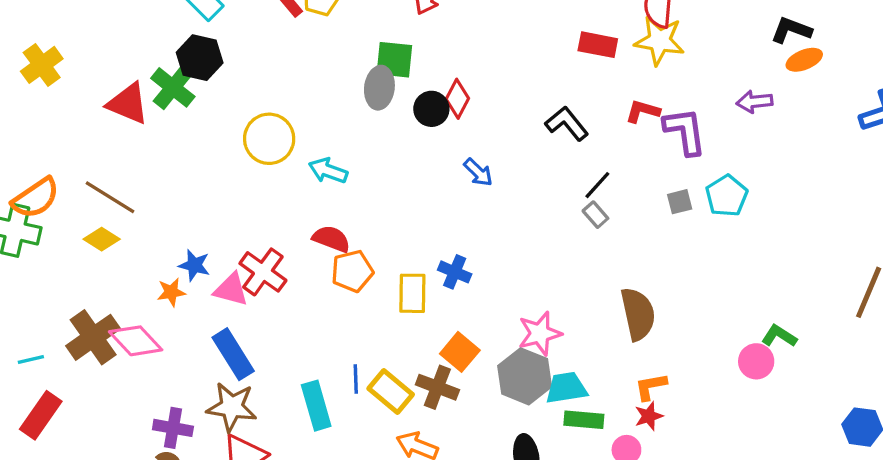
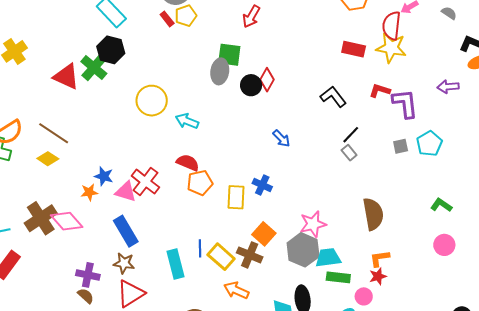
blue arrow: (478, 172) -> (281, 138), moved
green L-shape: (779, 336) -> (441, 205), moved
brown star: (232, 407) -> (124, 263), size x0.7

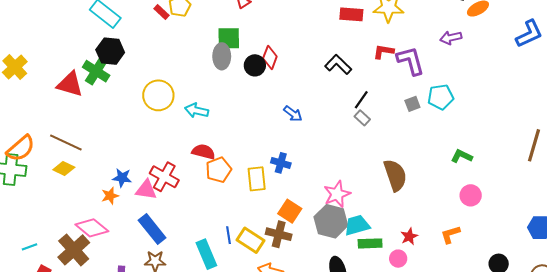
cyan pentagon: (429, 144) -> (441, 97), turned 30
brown cross: (41, 218) -> (74, 250), moved
orange L-shape: (380, 258) -> (450, 235), moved

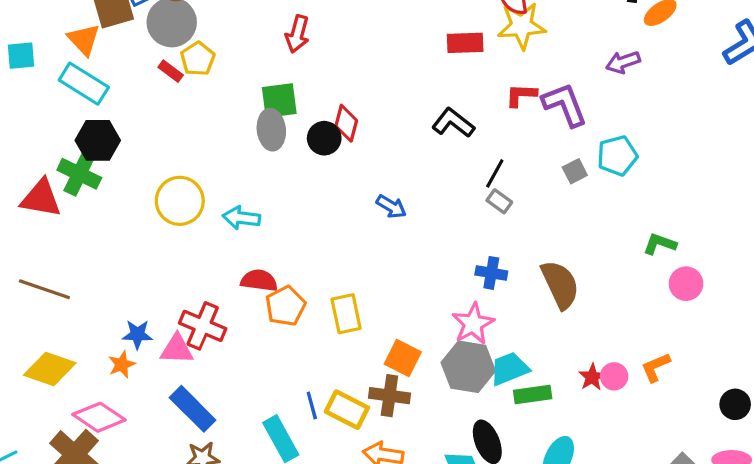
blue cross: (281, 163) -> (491, 273), moved
yellow diamond: (64, 169) -> (50, 369), moved, size x1.5
pink circle: (471, 195) -> (686, 284), moved
pink circle: (398, 259) -> (614, 376), moved

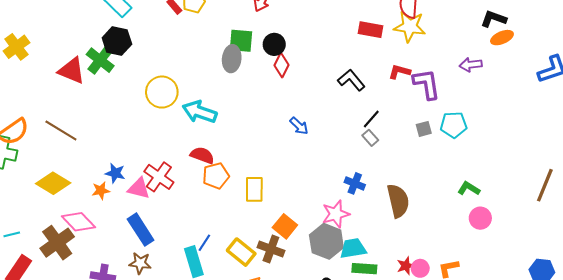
black circle: (324, 138) -> (274, 44), moved
cyan arrow: (241, 218) -> (200, 112), size x1.4
blue line: (312, 405) -> (204, 243), moved, turned 36

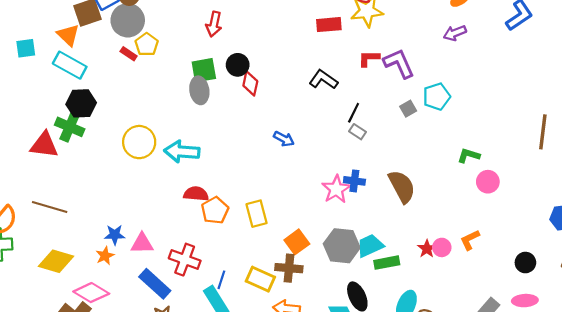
purple arrow: (471, 65) -> (455, 33), moved
red cross: (159, 177) -> (185, 260), moved
pink star: (336, 214) -> (336, 189), moved
orange square: (285, 226) -> (297, 242), turned 30

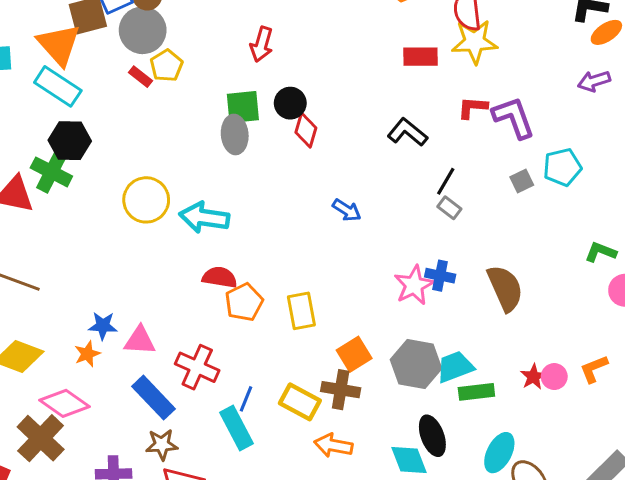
orange triangle: (68, 35) -> (59, 45), size x1.4

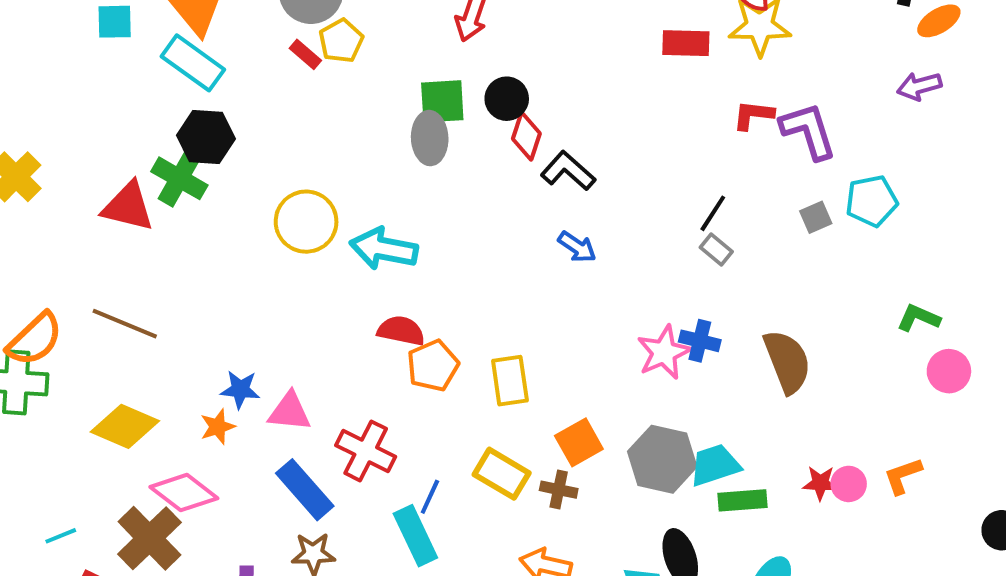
black L-shape: (407, 132) -> (568, 171), moved
red star: (533, 377) -> (820, 483), turned 30
brown cross: (341, 390) -> (559, 490), size x0.7
yellow rectangle: (300, 402) -> (502, 474), moved

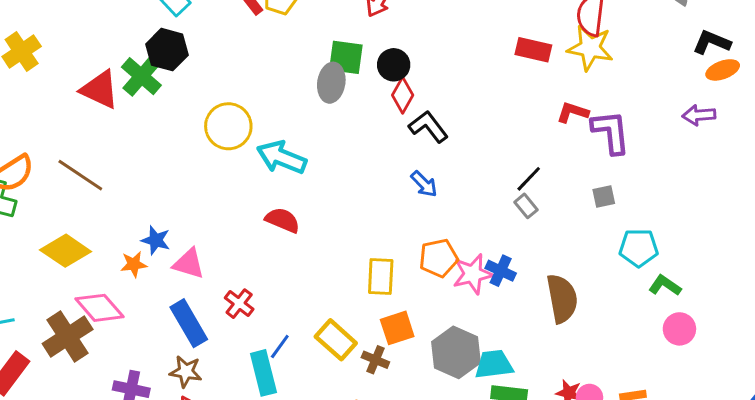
cyan pentagon: (872, 201) -> (639, 248), moved
orange pentagon: (433, 366) -> (439, 258), moved
yellow rectangle: (510, 381) -> (381, 277), moved
red cross: (366, 451) -> (239, 304), size x0.7

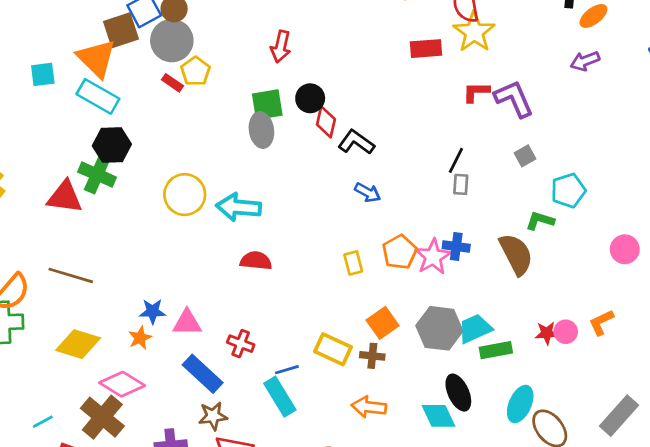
yellow star: (590, 48) -> (474, 32), turned -30
gray rectangle: (526, 206) -> (461, 184), turned 60
yellow rectangle: (381, 277) -> (353, 263), moved, size x0.7
green L-shape: (665, 285) -> (540, 221), moved
blue line: (280, 346) -> (287, 370), turned 55

